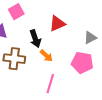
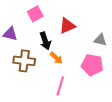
pink square: (16, 12) -> (35, 14), moved
gray triangle: (90, 38) -> (100, 40), turned 40

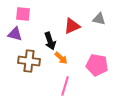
pink square: (35, 14) -> (23, 14), moved, turned 35
gray triangle: (100, 40) -> (99, 19), moved

